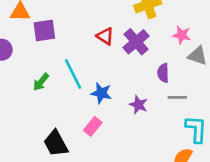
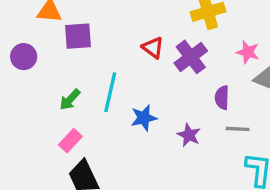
cyan line: (73, 74) -> (110, 92), turned 36
blue star: (101, 93) -> (144, 118), turned -30
pink rectangle: (93, 126) -> (70, 141), moved

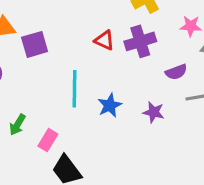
purple cross: (191, 57) -> (140, 41), turned 32
purple semicircle: (222, 98) -> (176, 72), turned -100
green arrow: (70, 100) -> (17, 125), moved

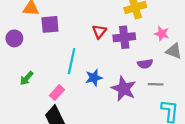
red triangle: (104, 40) -> (99, 31), turned 32
purple star: (154, 112) -> (124, 89), size x1.6
pink rectangle: (48, 140) -> (57, 93), moved

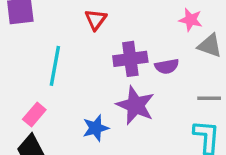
purple cross: (124, 37) -> (130, 59), moved
blue star: (94, 78) -> (96, 128), moved
gray line: (156, 84) -> (209, 98), moved

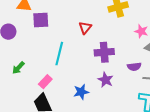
purple semicircle: (167, 66) -> (134, 67), moved
purple star: (135, 105) -> (106, 80), size x0.7

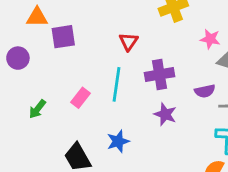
cyan line: (59, 54) -> (116, 84), moved
pink rectangle: (45, 82) -> (81, 98), moved
blue star: (81, 92) -> (118, 141), moved

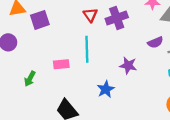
purple cross: (159, 75) -> (117, 18), moved
pink rectangle: (81, 98) -> (61, 64), turned 56
blue star: (118, 141) -> (106, 89), moved

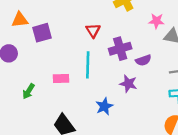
purple cross: (117, 18) -> (120, 49), moved
purple semicircle: (155, 42) -> (143, 60), moved

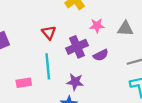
pink star: (157, 21) -> (97, 26), moved
purple star: (128, 84) -> (75, 82), moved

